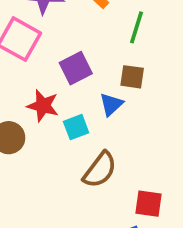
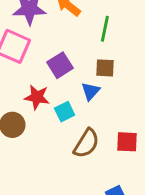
red square: (148, 204) -> (127, 142), moved

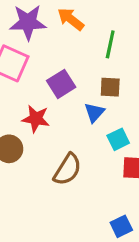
cyan square: (65, 112) -> (118, 139), moved
brown semicircle: (86, 143) -> (67, 169), moved

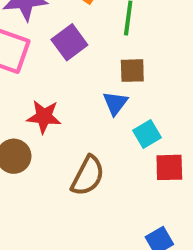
purple square: (61, 84) -> (69, 42), moved

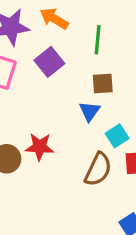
red star: (44, 117) -> (40, 147), moved
brown semicircle: (88, 176) -> (98, 169), moved

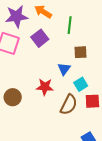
brown square: (103, 83) -> (80, 52), moved
red star: (40, 147) -> (45, 87), moved

